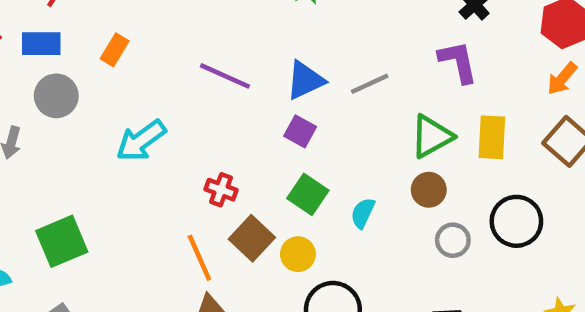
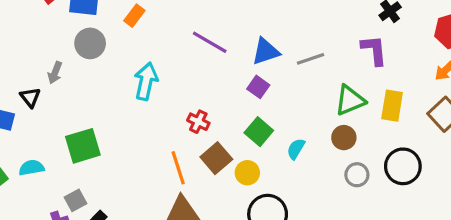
cyan arrow: (141, 141) -> (146, 81), turned 132

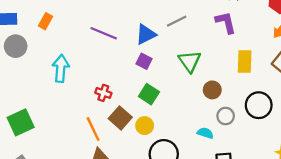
gray line: (311, 59) -> (177, 21), moved
green triangle: (350, 100) -> (190, 61), moved, turned -35
cyan semicircle: (296, 149) -> (205, 133), moved, turned 84

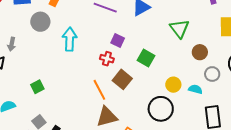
gray circle: (16, 46) -> (40, 22), moved
purple square: (144, 61) -> (118, 40), moved
green square: (21, 122) -> (37, 87), size x0.6
yellow circle: (145, 126) -> (173, 85), moved

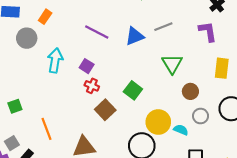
purple square: (118, 40) -> (87, 66), moved
yellow circle: (173, 85) -> (158, 122), size x1.5
orange line: (99, 90) -> (47, 129), moved

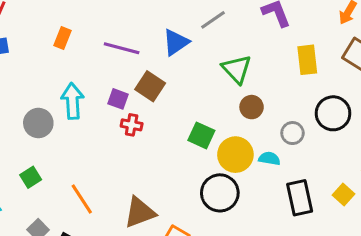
orange rectangle: (45, 17) -> (62, 38), moved
gray circle: (27, 38) -> (38, 123), moved
green square: (133, 90) -> (201, 135), moved
brown circle: (190, 91) -> (252, 107), moved
brown square: (105, 110) -> (150, 86), moved

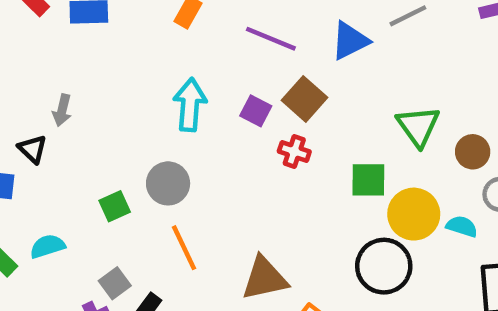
green triangle: (237, 69) -> (418, 126), moved
brown circle: (252, 107) -> (473, 152), moved
gray circle: (38, 123) -> (168, 183), moved
red cross: (132, 125) -> (294, 152), moved
green square: (201, 135) -> (368, 180), turned -32

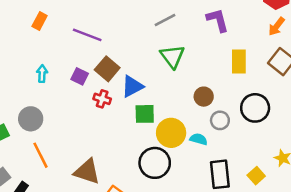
blue triangle: (350, 41) -> (132, 86), moved
cyan arrow: (190, 105) -> (42, 74), size x0.6
green triangle: (418, 126) -> (172, 56), moved
brown triangle: (265, 278) -> (87, 172), turned 32

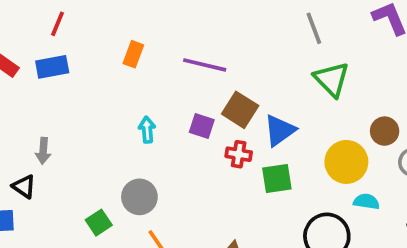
gray line: (165, 20) -> (314, 28), turned -75
green square: (145, 114) -> (277, 179), moved
yellow circle: (171, 133) -> (346, 162), moved
cyan semicircle: (199, 139) -> (366, 202), moved

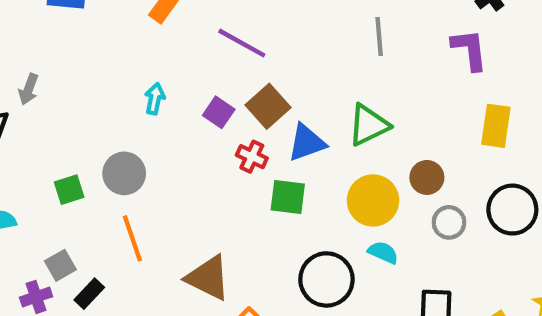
green triangle: (332, 79) -> (368, 125), moved, turned 33

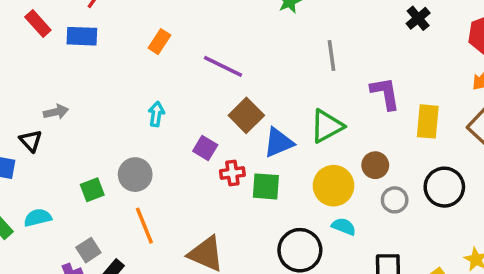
purple L-shape: (469, 50) -> (385, 93), moved
gray arrow: (29, 89) -> (56, 112), turned -120
purple square: (219, 112) -> (205, 148), moved
red cross: (252, 157) -> (232, 173), moved, turned -30

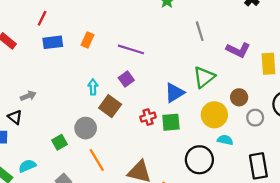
blue rectangle: (82, 36) -> (53, 42), moved
purple L-shape: (385, 93) -> (238, 50), turned 135
brown square: (246, 115) -> (110, 106), moved
purple square: (205, 148) -> (126, 79), moved, turned 32

